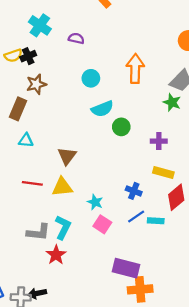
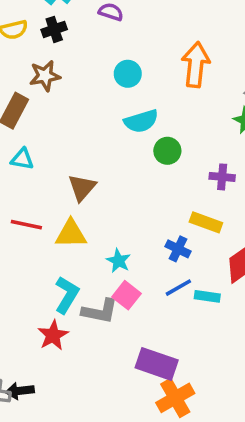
black cross: (28, 56) -> (54, 29), moved
yellow rectangle: (163, 172) -> (206, 222), moved
gray L-shape: (38, 232) -> (100, 311), moved
orange cross: (140, 289) -> (175, 398), turned -30

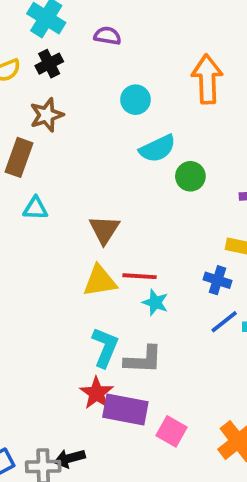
red line: (26, 225) -> (139, 276), moved
pink square: (127, 295) -> (172, 431), moved
purple rectangle: (157, 364) -> (125, 410), moved

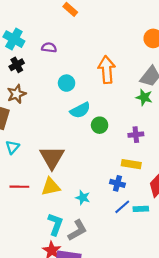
cyan triangle: (35, 208) -> (12, 147), turned -48
brown triangle: (104, 230) -> (52, 157), size x1.4
red line: (139, 276) -> (19, 187), moved
gray L-shape: (143, 360) -> (77, 230), turned -30

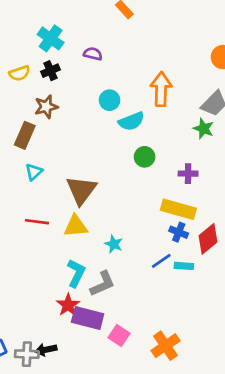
cyan semicircle: (80, 110) -> (131, 121), moved
yellow rectangle: (131, 164) -> (178, 209), size x1.4
blue cross: (117, 183) -> (179, 232), moved

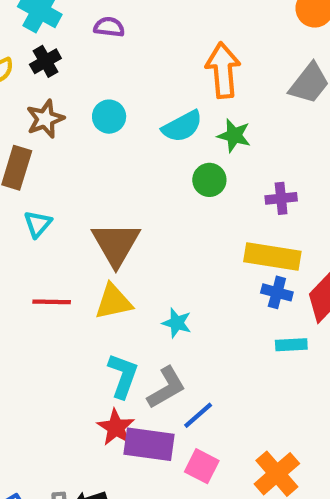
cyan circle: (110, 100) -> (109, 117), moved
green star: (204, 129) -> (234, 136), moved
blue line: (161, 261) -> (198, 415), moved

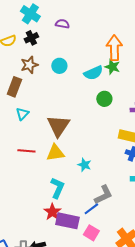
green star: (234, 136) -> (112, 67), moved
gray L-shape: (166, 388) -> (103, 195), moved

